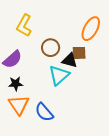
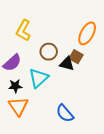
brown square: (79, 53) -> (76, 57), turned 32
cyan triangle: (59, 75) -> (39, 78), moved
blue semicircle: (44, 112) -> (65, 113), moved

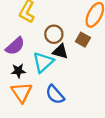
black triangle: (67, 64) -> (60, 51), moved
blue semicircle: (65, 113) -> (55, 95), moved

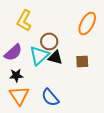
brown square: (83, 40) -> (82, 61), moved, turned -32
cyan triangle: (43, 62) -> (39, 55), moved

